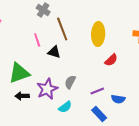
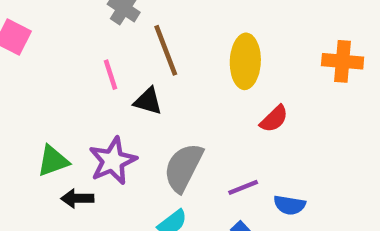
green triangle: (19, 73) -> (53, 161), moved, size x0.7
gray semicircle: (70, 82) -> (183, 167), size x1.6
purple star: (47, 89) -> (113, 161), moved

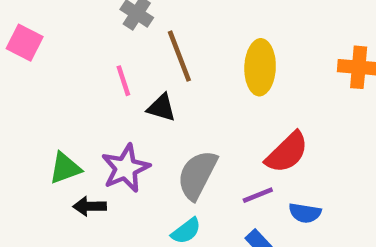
red semicircle: (274, 119) -> (287, 152), moved, size x1.5

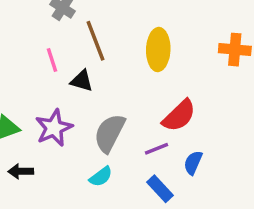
black arrow: (90, 206) -> (21, 171), moved
blue semicircle: (305, 213) -> (193, 163), turned 105

